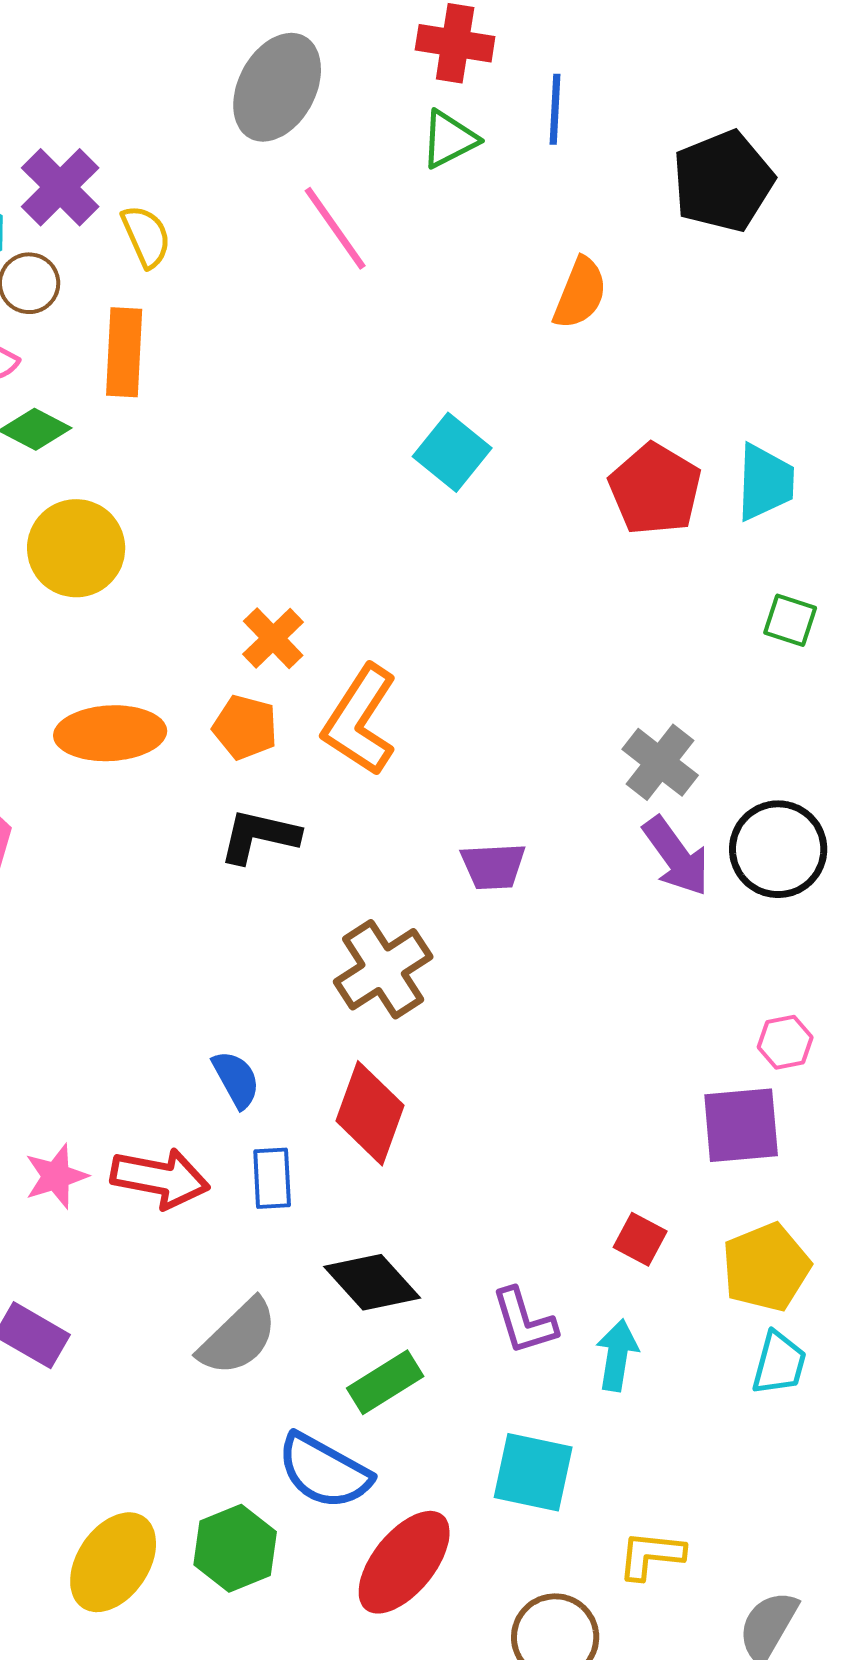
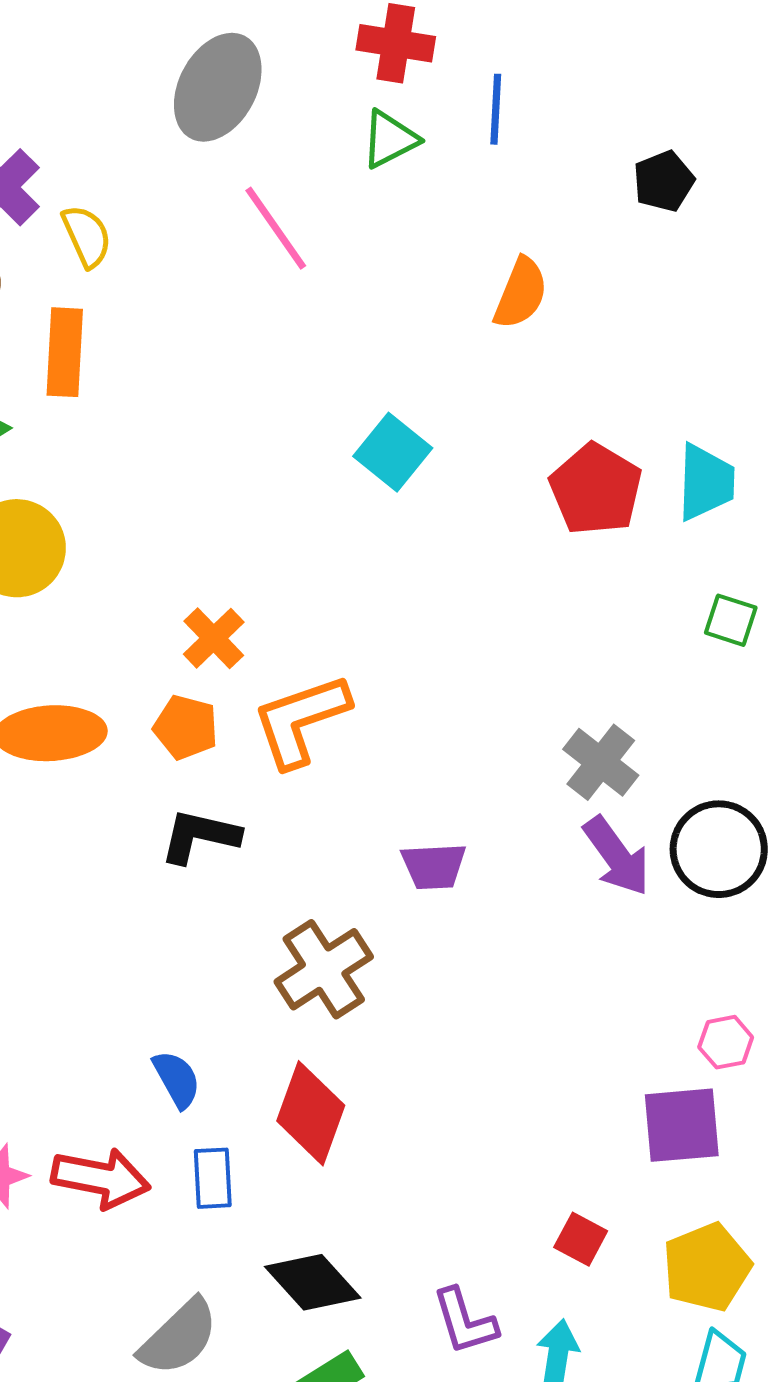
black pentagon: (723, 181) -> (664, 181), size x0.6
orange L-shape: (360, 720) -> (301, 720), turned 38

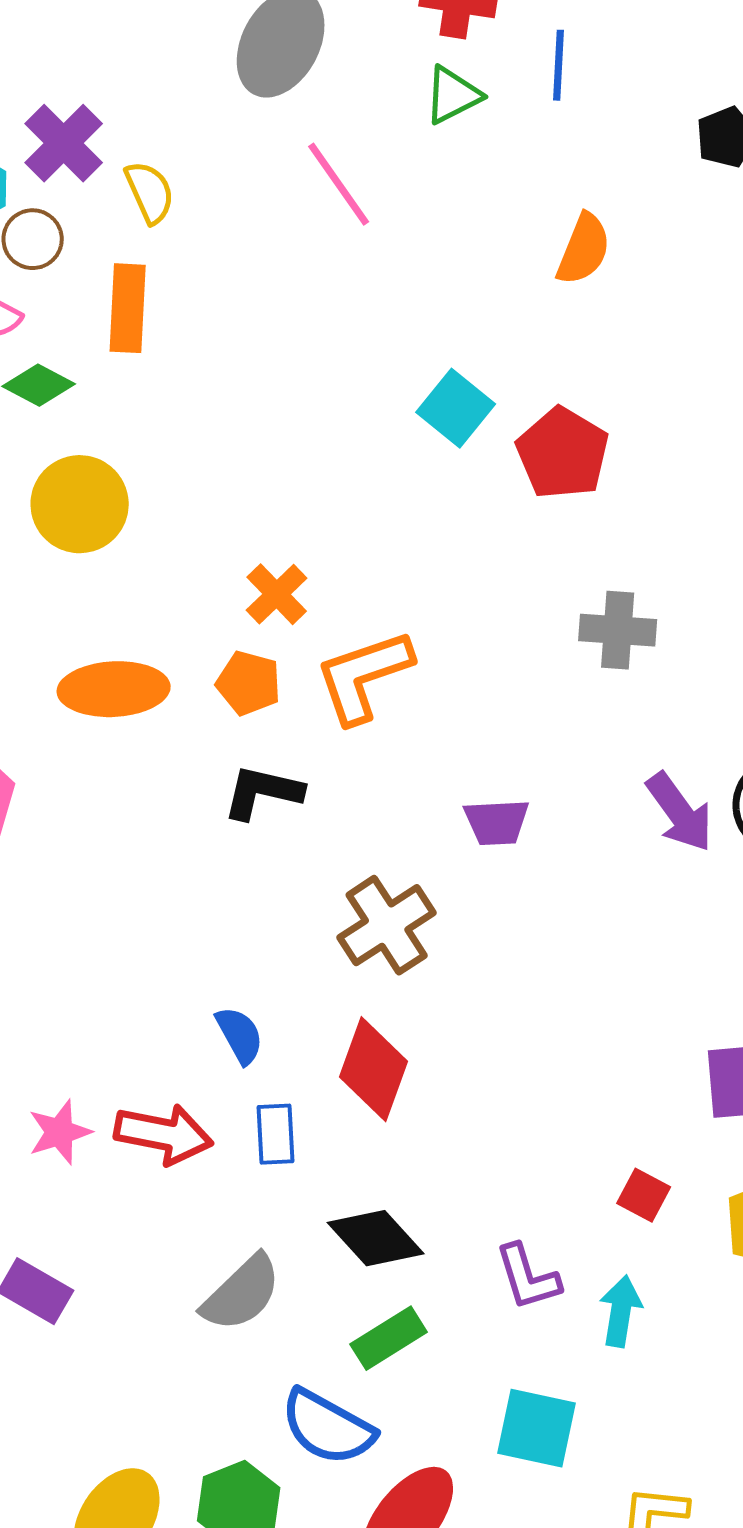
red pentagon: (596, 489) -> (563, 453), moved
gray cross: (601, 762) -> (618, 630), moved, turned -34

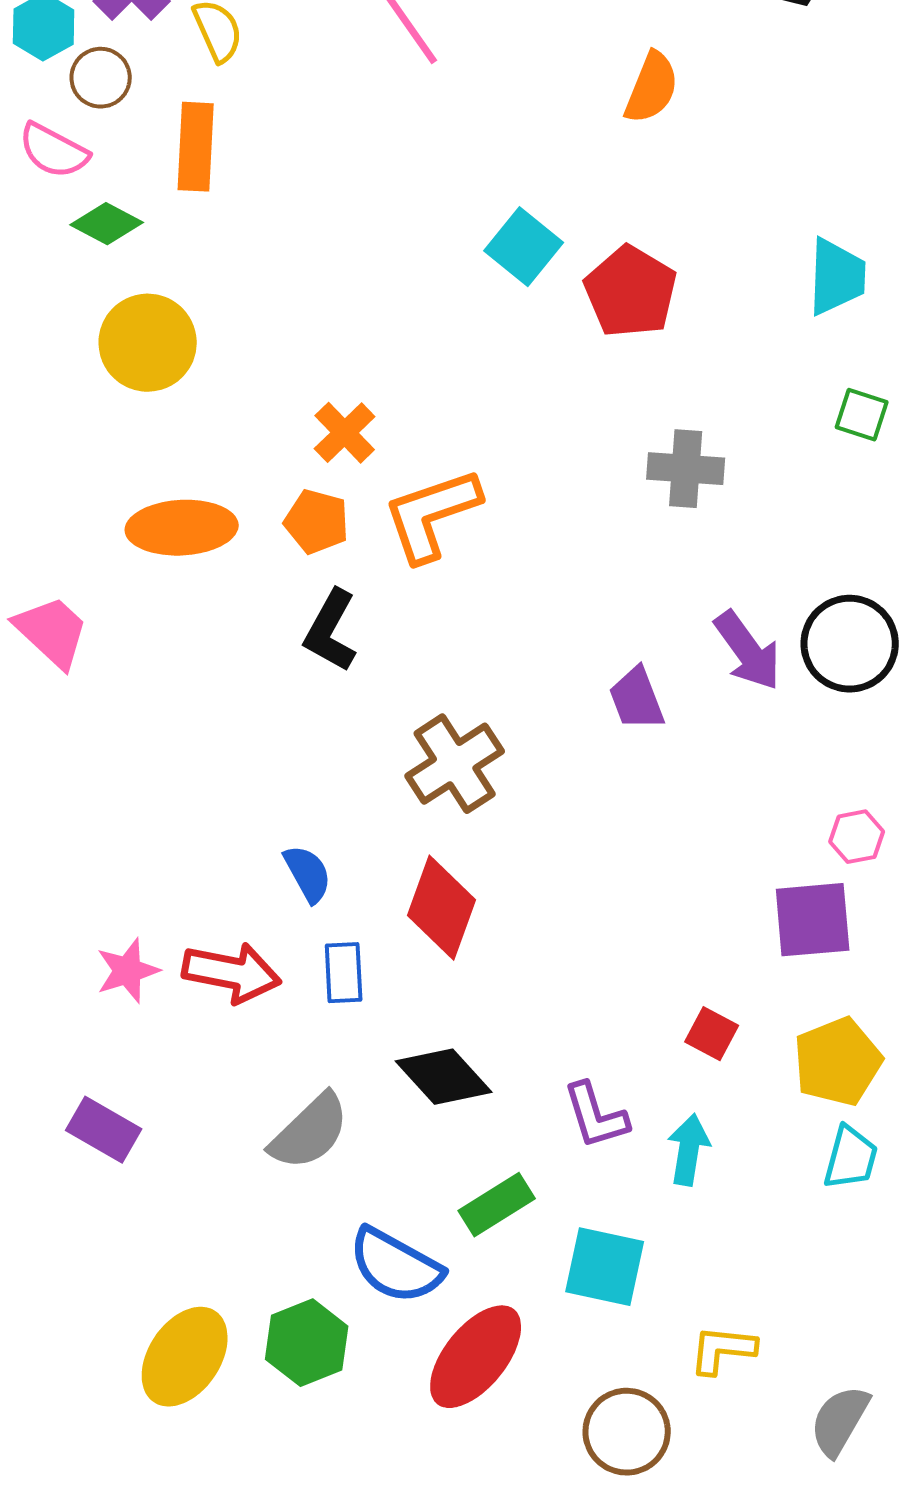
black L-shape: (263, 792) -> (331, 631), turned -74
purple trapezoid: (497, 822) -> (637, 699), moved, turned 72
green rectangle: (389, 1338) -> (497, 1205), moved

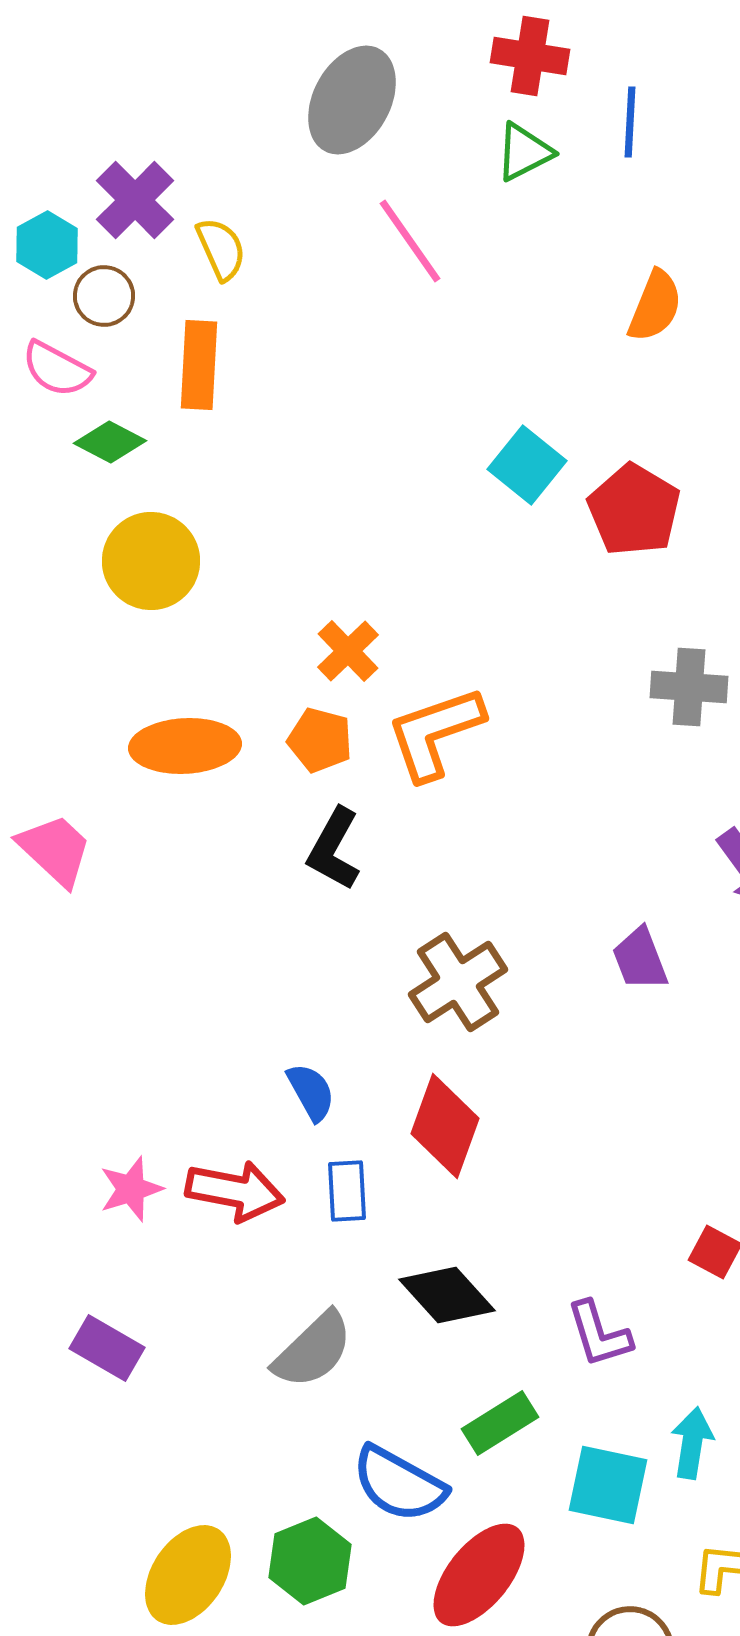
purple trapezoid: (637, 699) -> (640, 959), moved
cyan arrow: (689, 1150) -> (692, 1443), moved

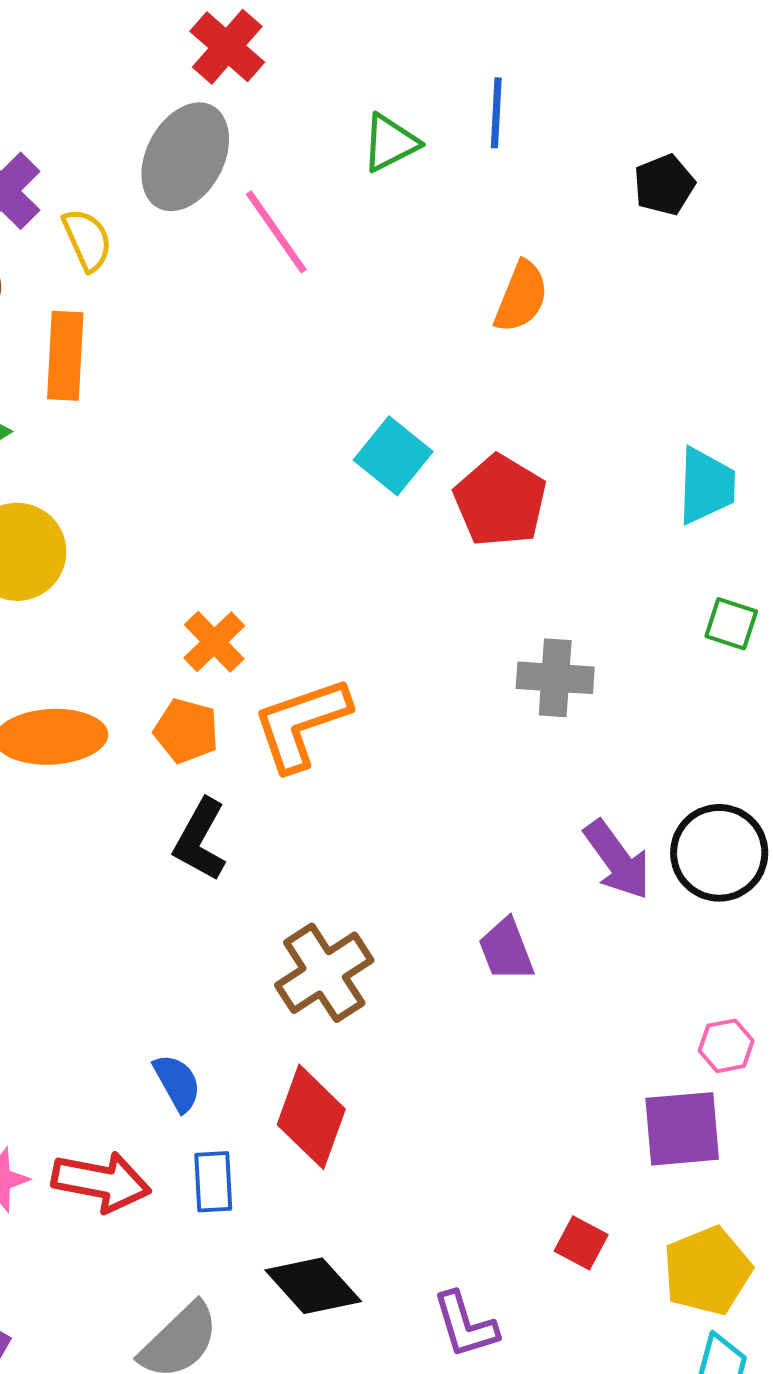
red cross: (530, 56) -> (227, 47), moved, turned 32
gray ellipse: (352, 100) -> (185, 157), moved

